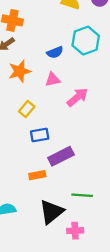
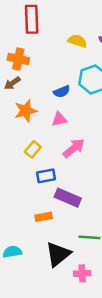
pink arrow: (77, 97) -> (74, 148), moved
purple rectangle: (61, 156) -> (68, 198), turned 50

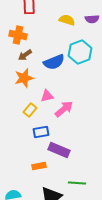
brown arrow: (12, 83) -> (25, 55), moved
blue semicircle: (62, 92) -> (54, 62), size x1.5
pink triangle: (59, 119) -> (47, 96), moved

